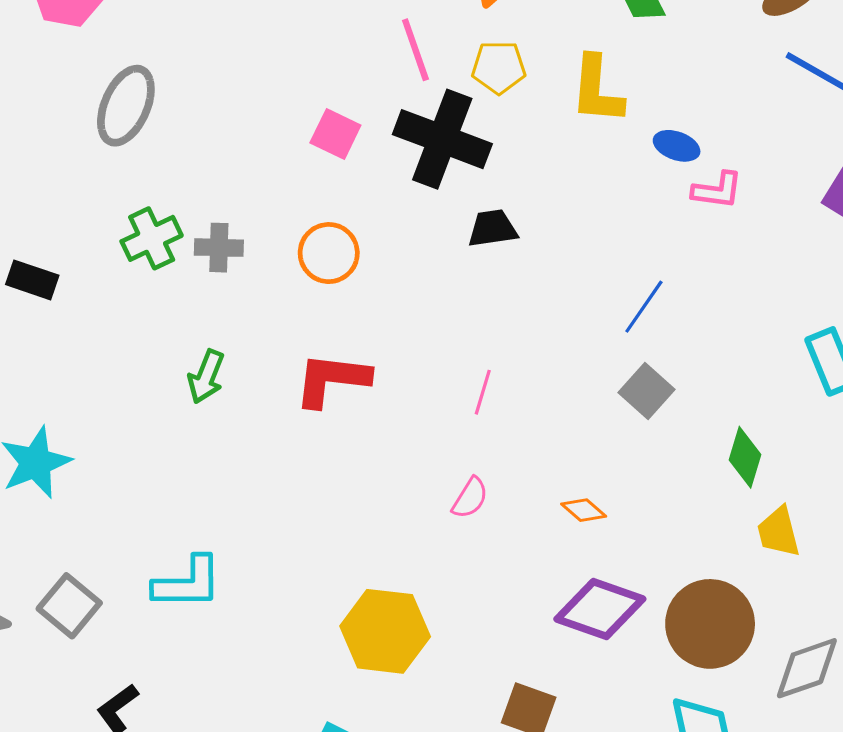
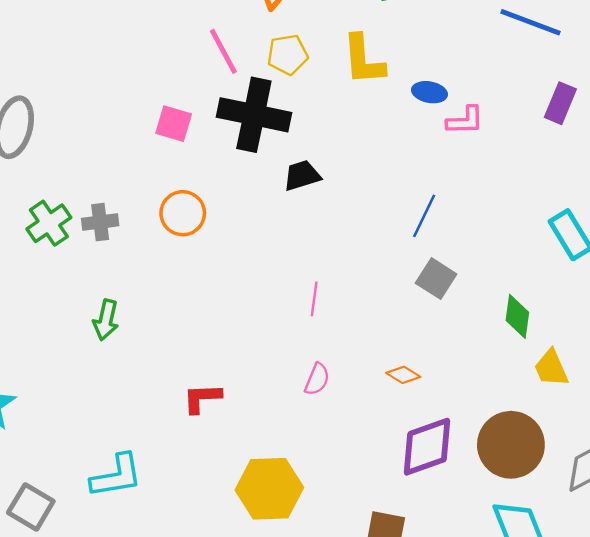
red L-shape: (332, 380) -> (202, 398), moved, size x0.7
purple diamond: (600, 609) -> (427, 447), turned -30

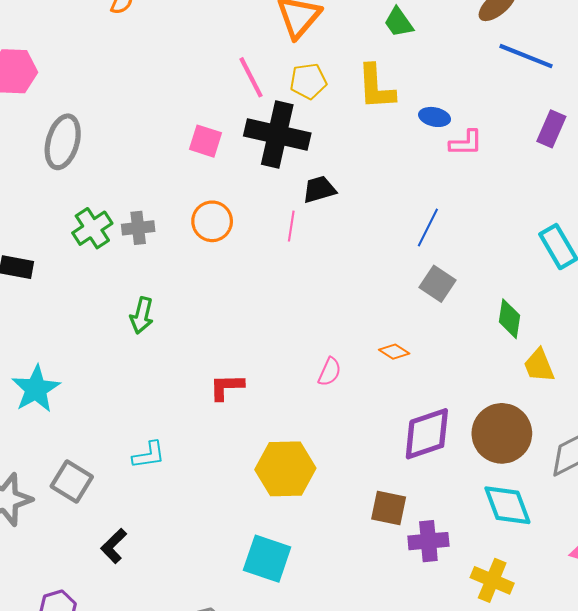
pink line: (314, 299) -> (291, 226), moved
orange diamond: (403, 375) -> (394, 352), moved
cyan L-shape: (116, 476) -> (149, 455), size x0.7

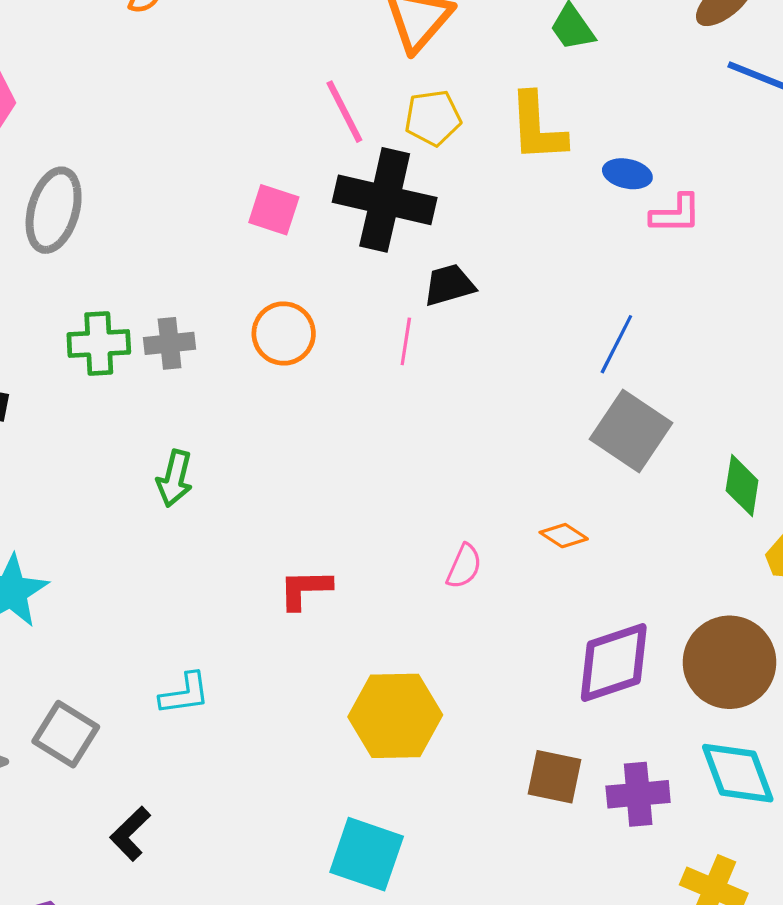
green cross: (92, 228) -> (99, 343), turned 30
gray square: (437, 284) -> (631, 431), size x1.4
purple cross: (428, 541) -> (638, 794), moved

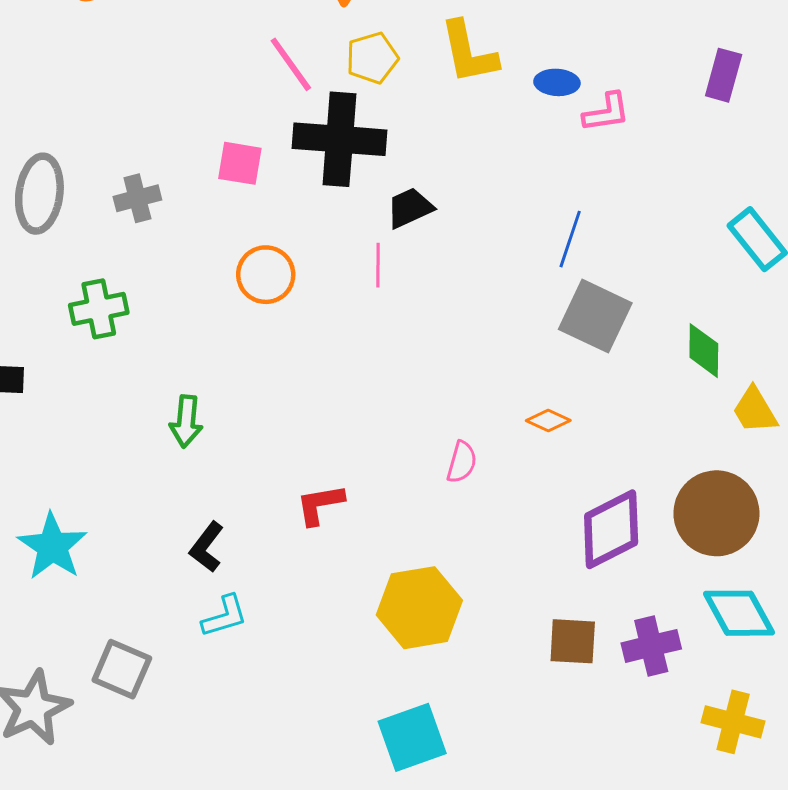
gray cross: (170, 343) -> (137, 198), moved
black L-shape: (130, 834) -> (207, 547), moved
cyan square: (367, 854) -> (412, 737), turned -30

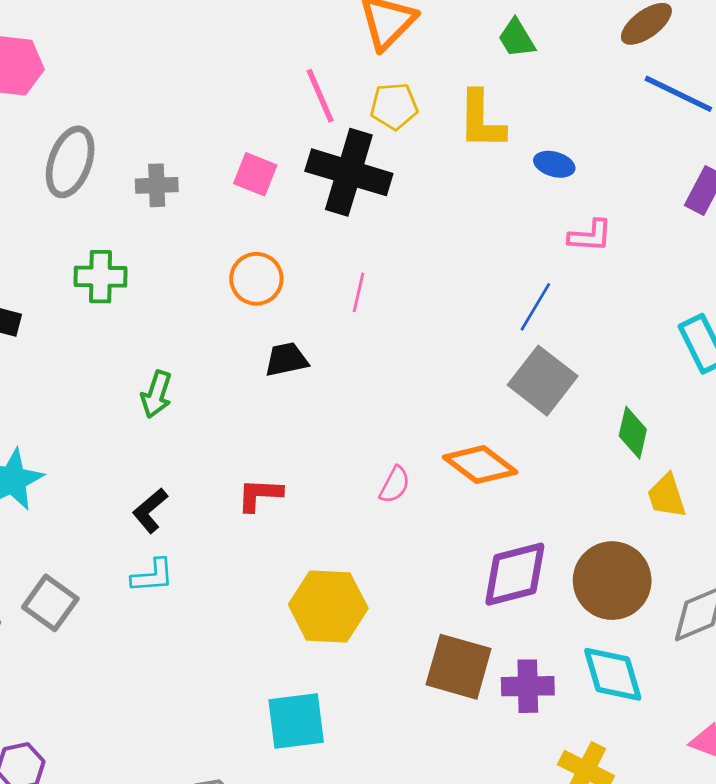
pink L-shape: (606, 112) -> (590, 236), moved
black trapezoid: (410, 208) -> (286, 359), moved
orange diamond: (548, 421) -> (480, 465), size x1.8
brown square: (573, 641) -> (459, 667), size x1.4

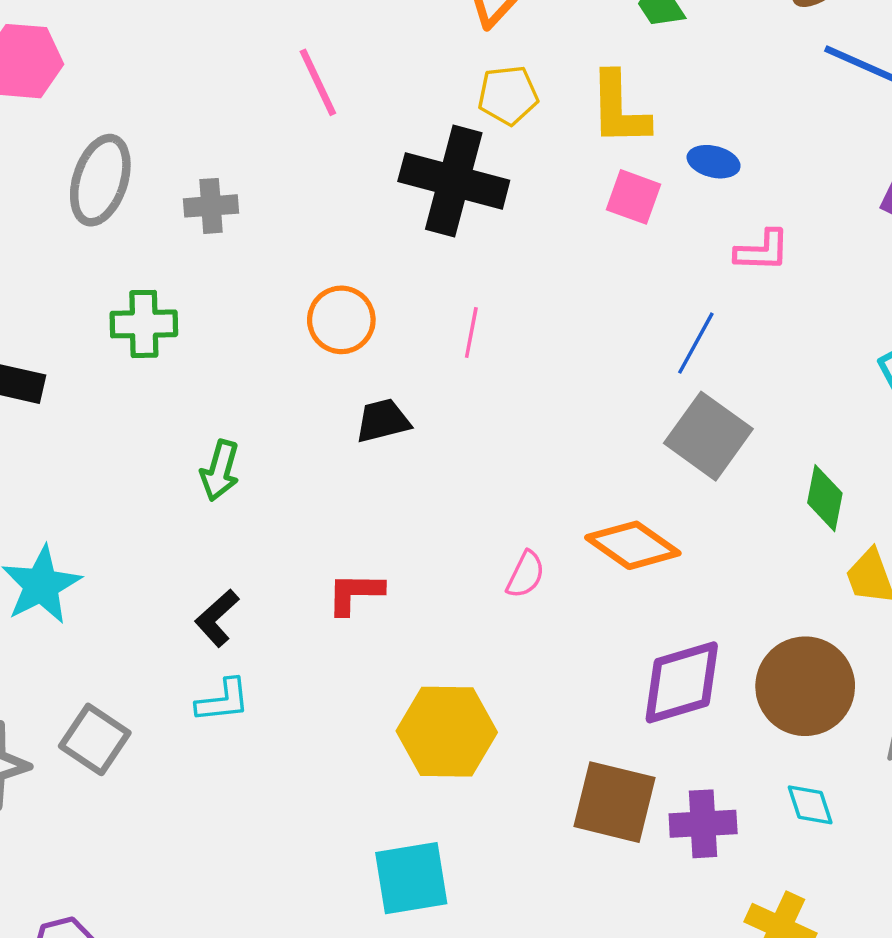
pink line: (320, 96) -> (318, 82), moved
pink square: (255, 174) -> (633, 197), moved
cyan diamond: (613, 674) -> (810, 805), size x0.6

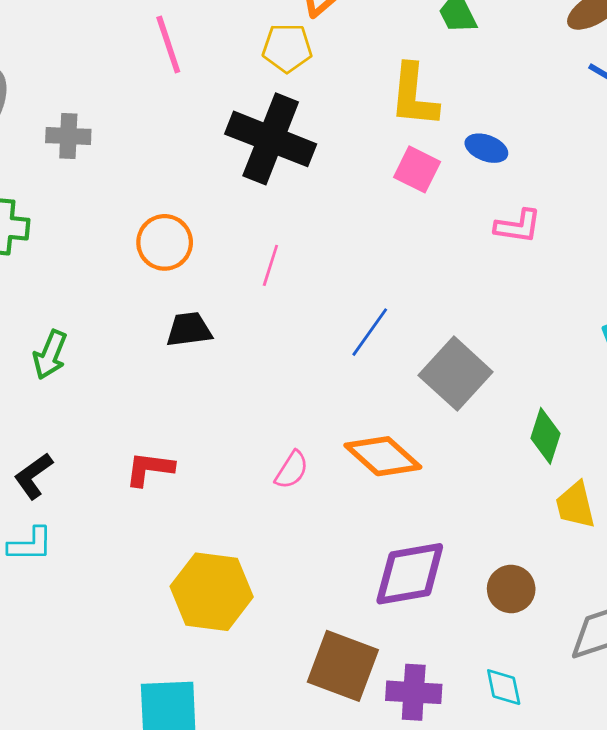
yellow pentagon: (508, 95) -> (287, 48), moved
blue line: (696, 343) -> (370, 332), moved
brown circle: (805, 686) -> (511, 589), size x0.6

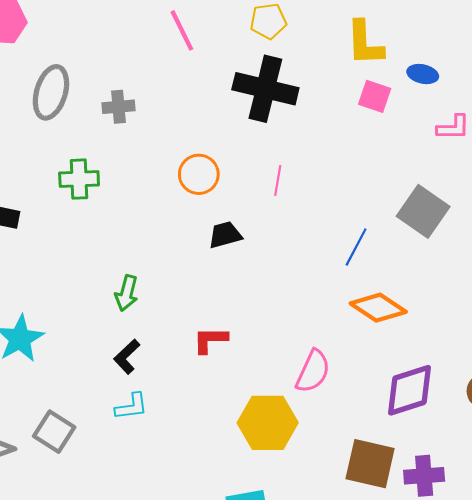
blue line: (370, 332) -> (356, 247), moved
green arrow: (50, 355) -> (127, 293), moved
gray square: (456, 374) -> (423, 211), moved
pink semicircle: (292, 470) -> (313, 371), moved, size x1.5

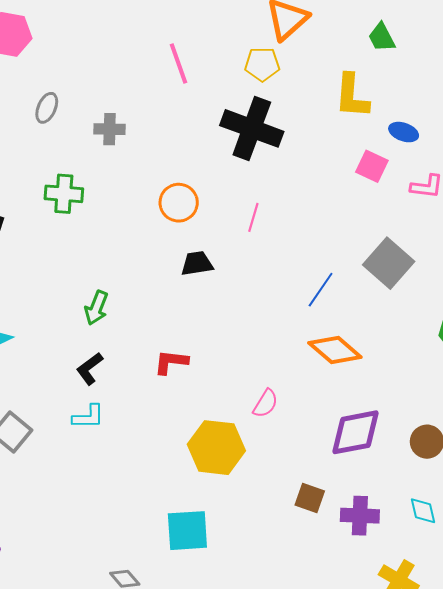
gray ellipse: (51, 92) -> (47, 108), size x0.6
pink square: (375, 96) -> (372, 166), moved
pink semicircle: (313, 371) -> (265, 403), size x0.7
brown square: (370, 464) -> (310, 498), size x0.6

